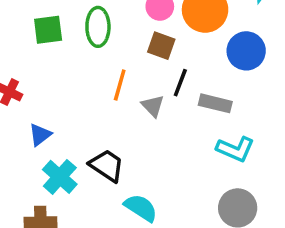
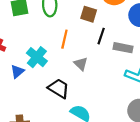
gray triangle: (153, 106) -> (81, 64), moved
cyan cross: (60, 177) -> (37, 57), moved

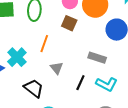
black line: (101, 36) -> (80, 83), moved

